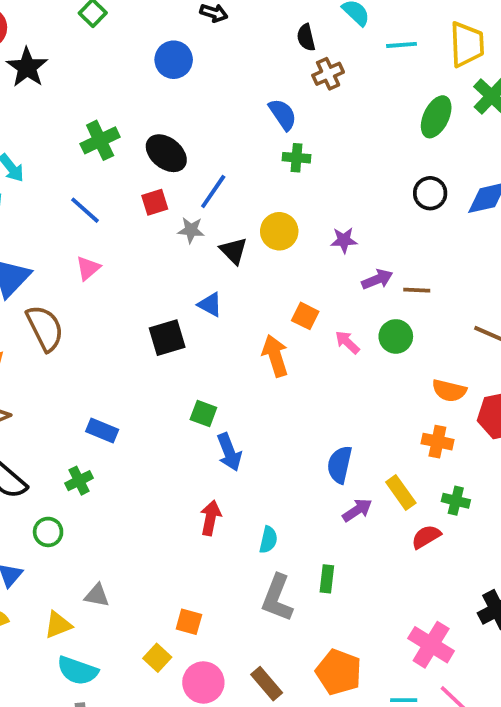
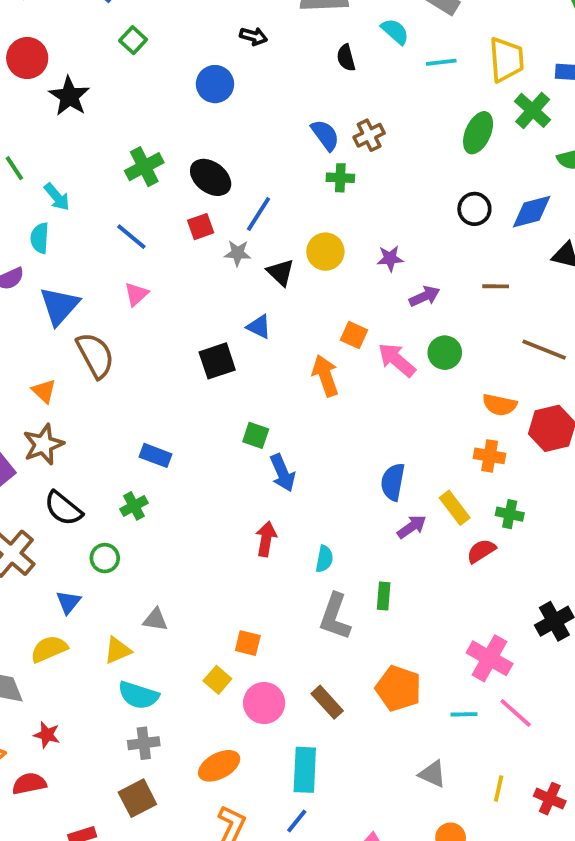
brown cross: (328, 74) -> (369, 135), moved
brown line: (417, 290) -> (496, 286), moved
pink arrow: (347, 342) -> (397, 360), size x1.5

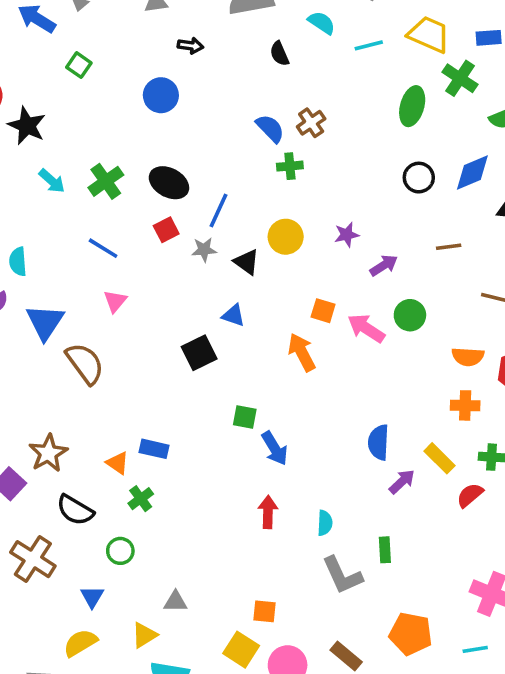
yellow trapezoid: (506, 60) -> (429, 34), turned -54
cyan arrow: (57, 197) -> (52, 181), moved
orange triangle: (44, 391) -> (118, 463), moved
gray L-shape: (335, 617) -> (342, 575), turned -36
yellow square: (217, 680) -> (241, 650), size x1.4

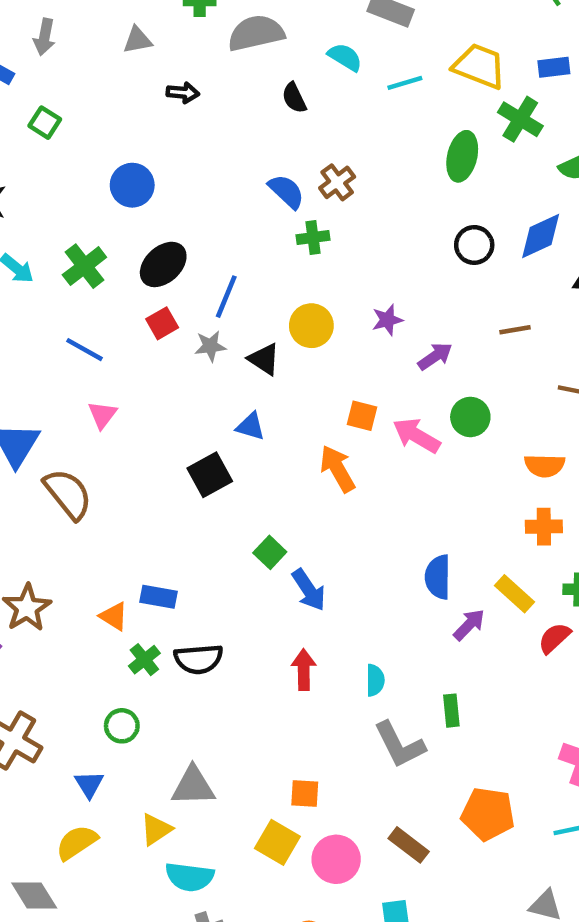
blue circle: (161, 95) -> (132, 185), moved
black ellipse: (169, 183) -> (163, 264), turned -69
green square: (245, 417) -> (270, 552), turned 35
black semicircle: (75, 510) -> (199, 659), moved, turned -33
gray triangle: (175, 602) -> (193, 786), size x1.5

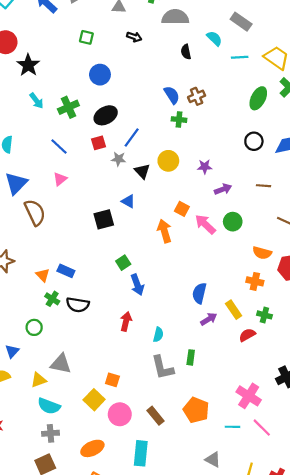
green square: (45, 123) -> (86, 37), moved, turned -32
green cross: (144, 660) -> (52, 299), turned -32

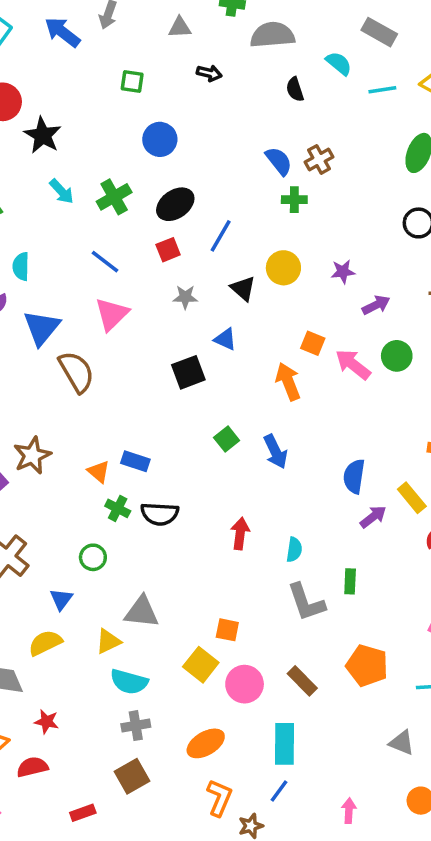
gray star: (119, 159) -> (185, 297), moved
pink triangle: (60, 179) -> (112, 314), size x1.5
blue arrow: (137, 285) -> (275, 452), moved

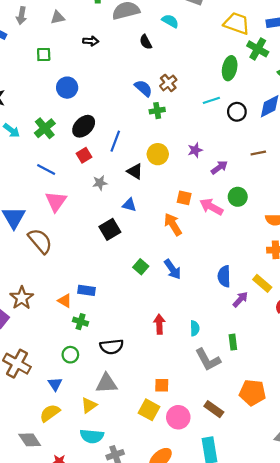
gray triangle: (180, 27) -> (58, 17), moved
cyan line: (382, 90) -> (211, 100), moved
black semicircle: (160, 514) -> (112, 347), moved
cyan semicircle: (129, 682) -> (92, 436), moved

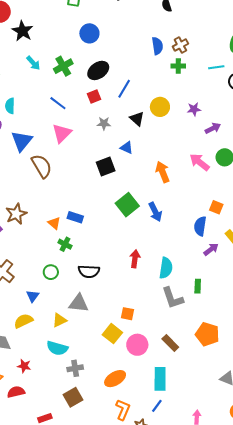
blue semicircle: (143, 88) -> (157, 46), turned 30
green cross: (157, 111) -> (178, 66), moved
orange square: (184, 198) -> (216, 207), moved
green square: (141, 267) -> (127, 205), size x1.6
cyan semicircle: (195, 328) -> (166, 268), size x1.5

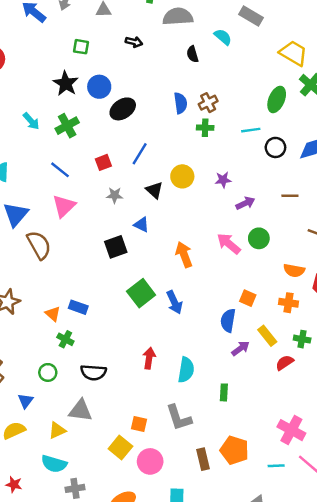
black star: (22, 31) -> (66, 84), moved
black ellipse: (98, 70) -> (123, 109), moved
gray L-shape: (173, 298) -> (179, 418), moved
brown rectangle: (170, 343) -> (203, 459), moved, turned 30

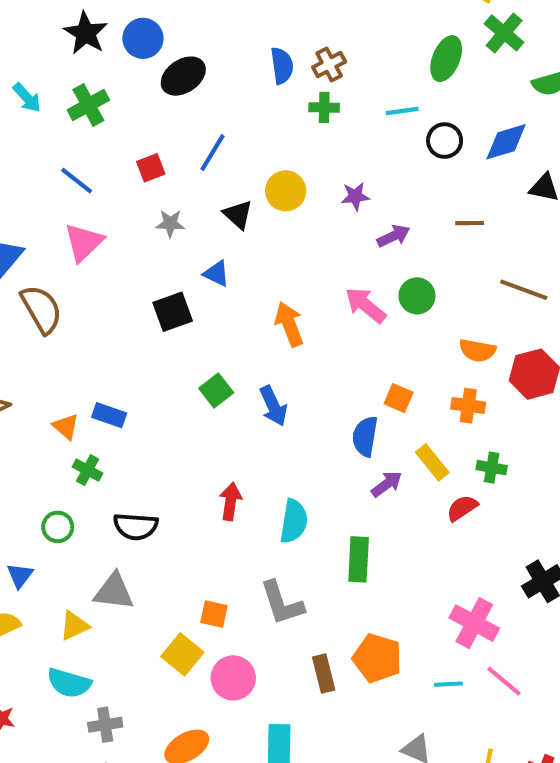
green square: (141, 293) -> (216, 390), size x0.7
green rectangle: (224, 392) -> (359, 559), size x1.5

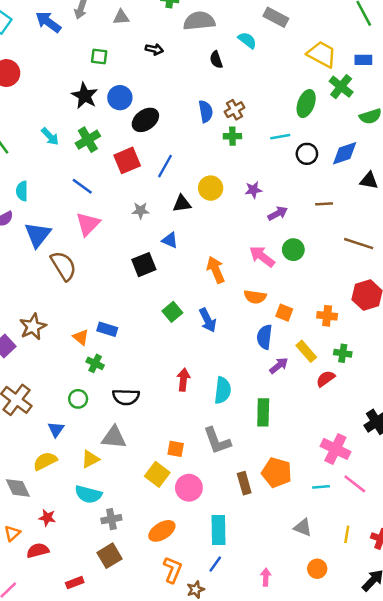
red square: (151, 168) -> (127, 160), moved, size x1.5
black triangle: (238, 215) -> (182, 204), turned -48
orange semicircle: (477, 350) -> (255, 297), moved

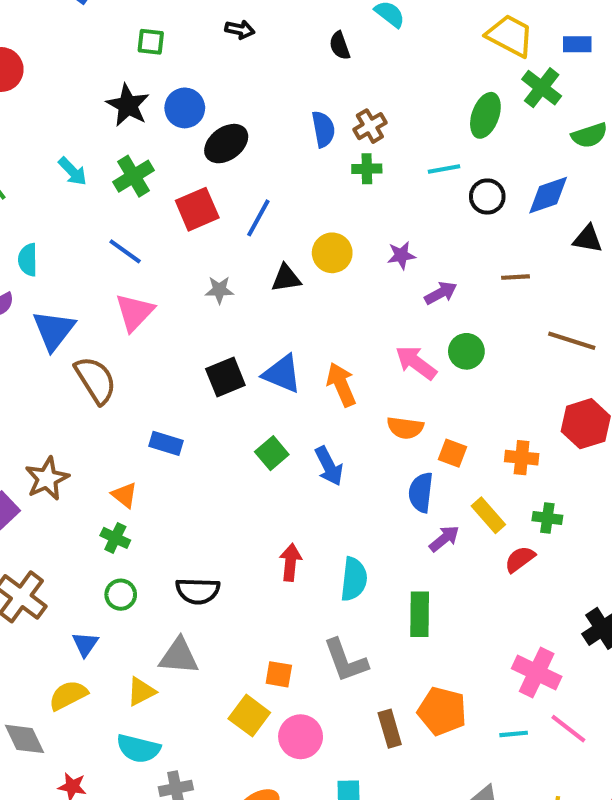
blue triangle: (170, 240) -> (282, 374), moved, size x1.5
blue rectangle: (107, 329) -> (166, 443), moved
green cross: (95, 363) -> (115, 538), moved

